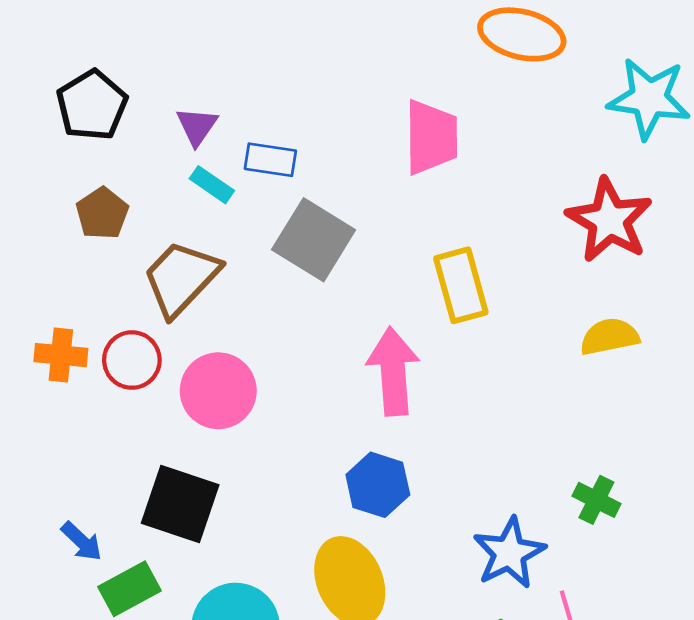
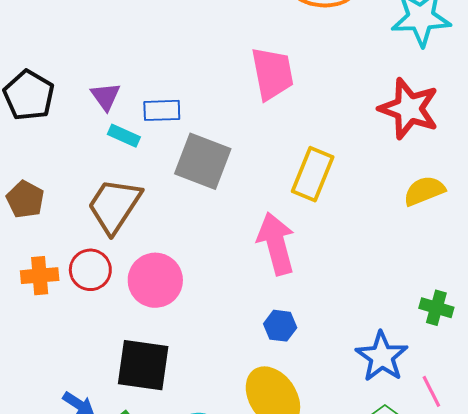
brown pentagon: (102, 213) -> (25, 199), moved
yellow rectangle: (461, 285) -> (313, 174), turned 48
blue hexagon: (378, 485) -> (280, 326), size x0.7

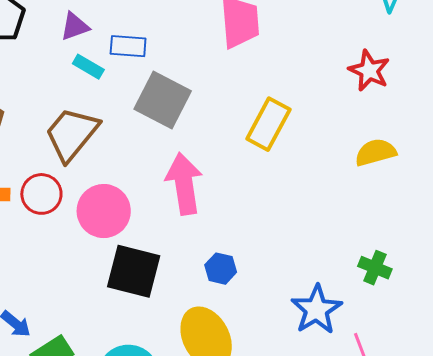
purple triangle: (106, 96) -> (75, 26), turned 40
red star: (409, 109) -> (369, 71), size x0.7
pink arrow: (276, 244) -> (184, 184), moved
black square: (143, 365) -> (134, 271), moved

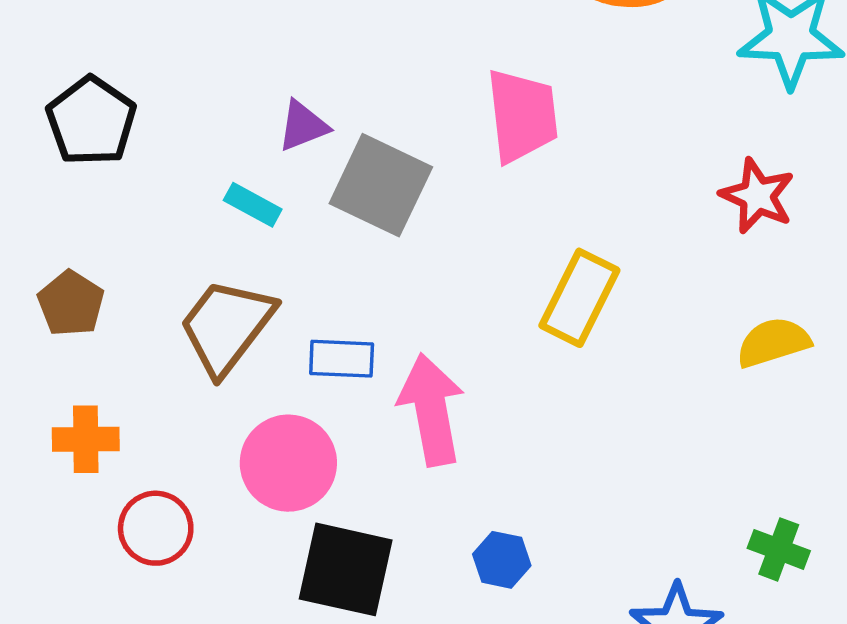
purple triangle: (75, 26) -> (303, 126), moved
blue rectangle: (128, 46) -> (342, 359), moved
gray square: (163, 100) -> (381, 185), moved
red circle: (41, 194) -> (156, 528), moved

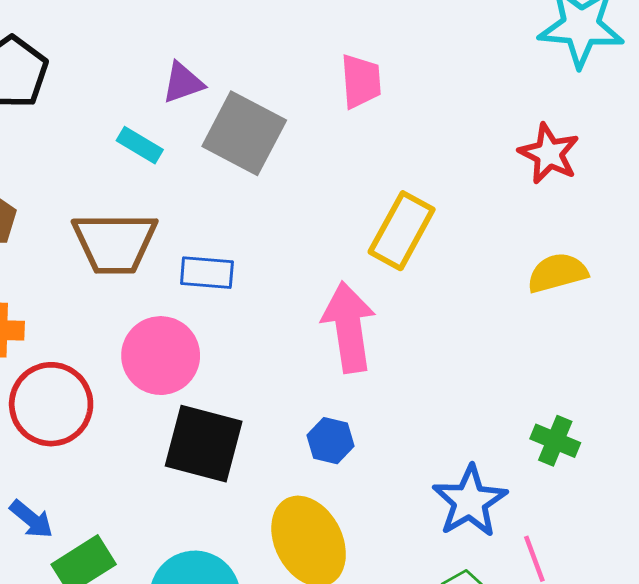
pink trapezoid: (522, 116) -> (361, 81), size x0.7
brown trapezoid: (227, 326) -> (115, 243), turned -130
pink arrow: (431, 410) -> (349, 327), moved
red circle: (156, 528) -> (51, 404), size x1.4

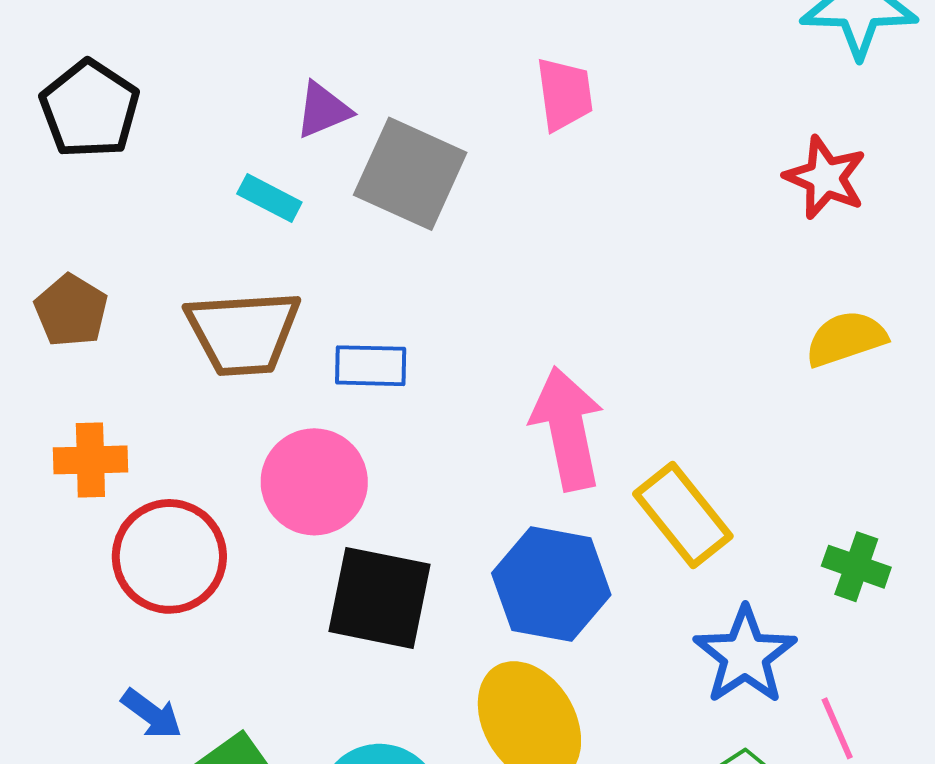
yellow rectangle: (402, 231) -> (683, 515), moved, turned -64
blue hexagon: (330, 441) -> (551, 584), size x1.8

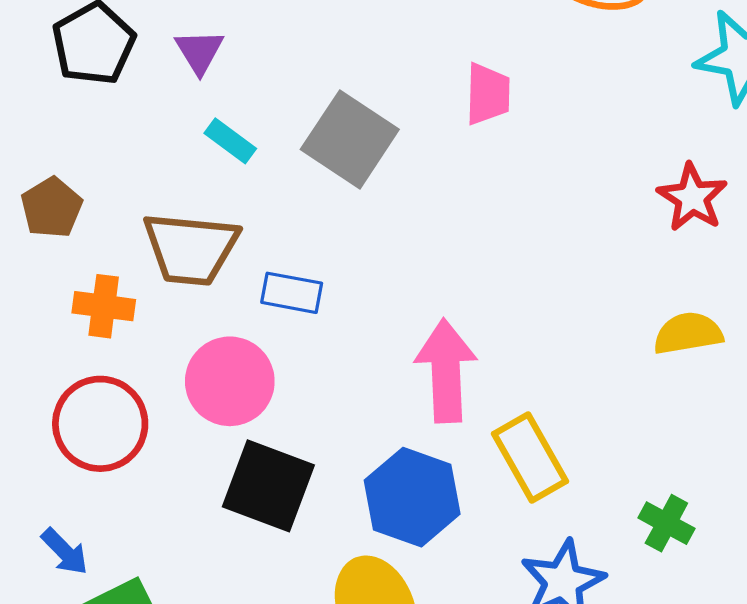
purple triangle: (323, 110) -> (199, 52), moved, turned -48
orange cross: (90, 460) -> (104, 306), moved

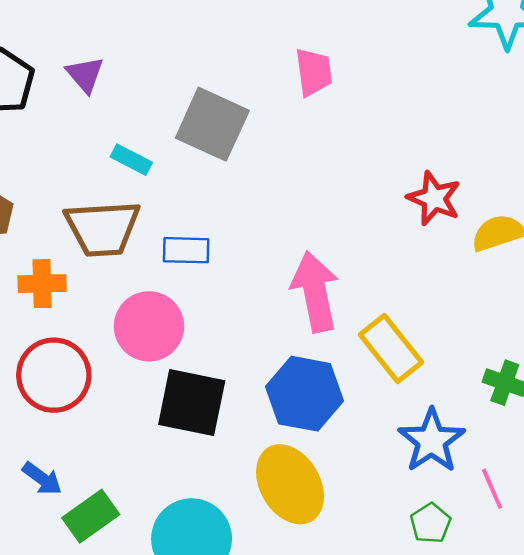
cyan rectangle: (230, 141) -> (131, 160), moved
red star: (692, 197) -> (434, 198), moved

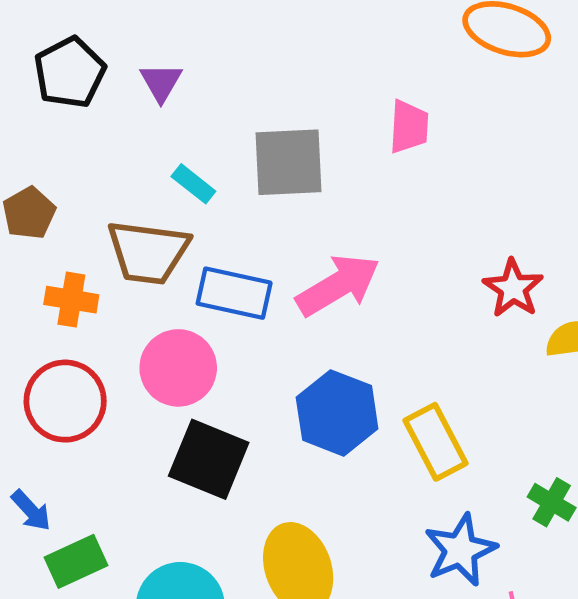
gray square: (212, 124) -> (288, 162), turned -38
blue rectangle: (186, 250) -> (234, 293), size x1.4
pink arrow: (315, 292) -> (338, 285), moved, turned 60
blue hexagon: (305, 394) -> (337, 413), moved

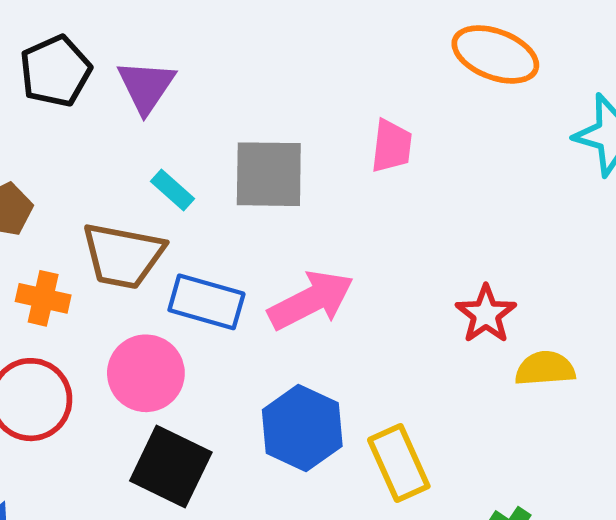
purple triangle: (161, 82) -> (146, 86), size x1.4

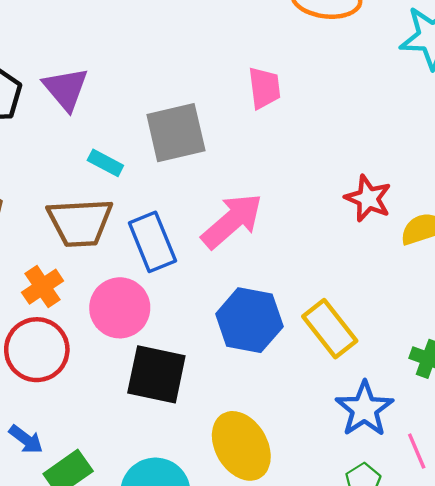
orange cross: (43, 298) -> (43, 287), moved, turned -33
blue rectangle: (206, 302) -> (152, 242), turned 66

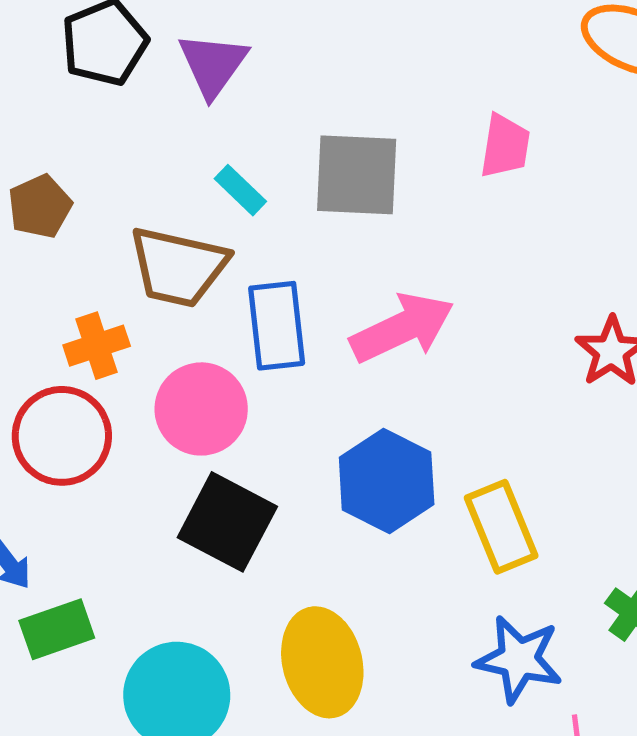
blue star: (365, 409) -> (519, 659), turned 30

